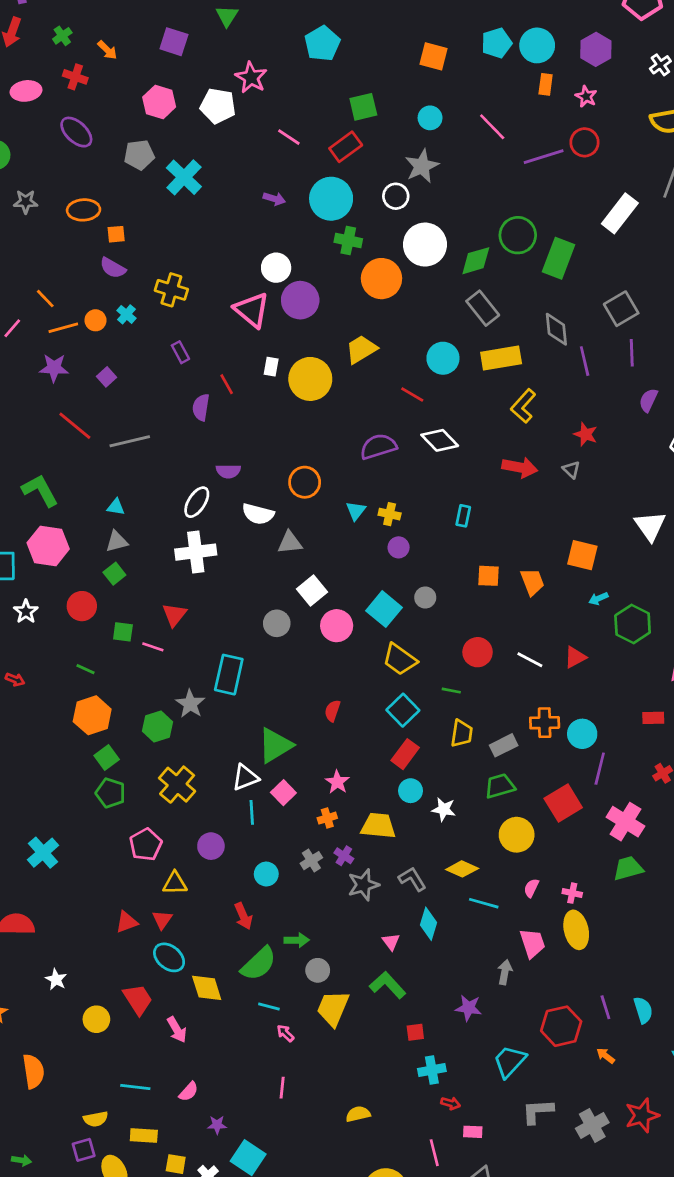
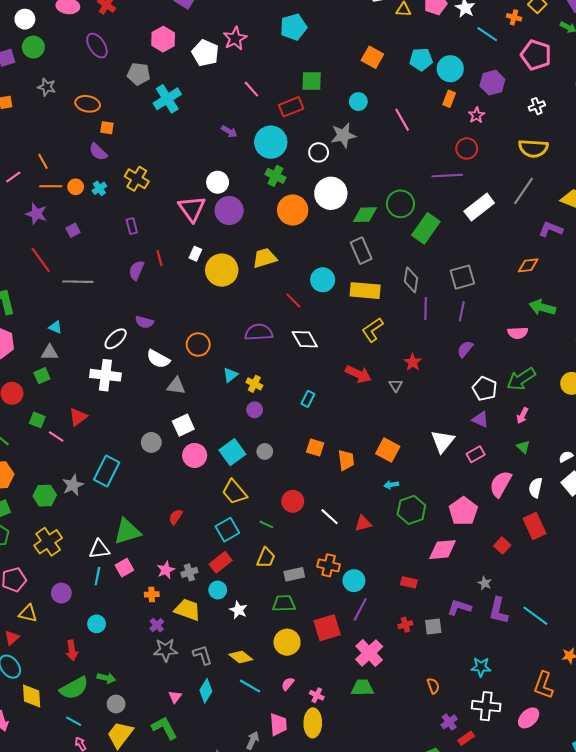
purple line: (544, 157) -> (447, 176), moved
gray cross: (311, 861) -> (189, 572), moved

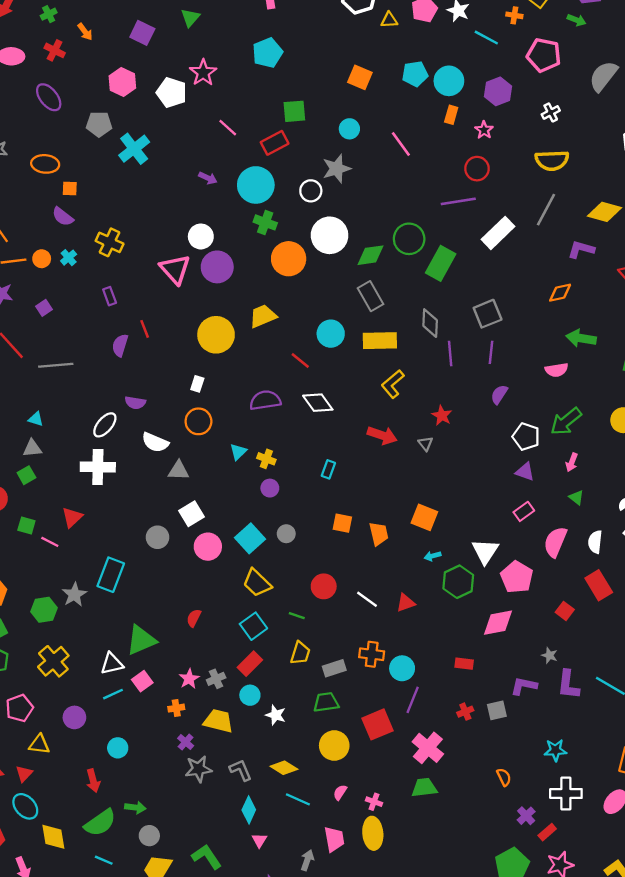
white rectangle: (195, 254) -> (197, 384), moved
white triangle: (443, 441) -> (485, 551), moved
cyan line: (97, 576) -> (113, 694), turned 60
pink triangle: (175, 697) -> (259, 840), moved

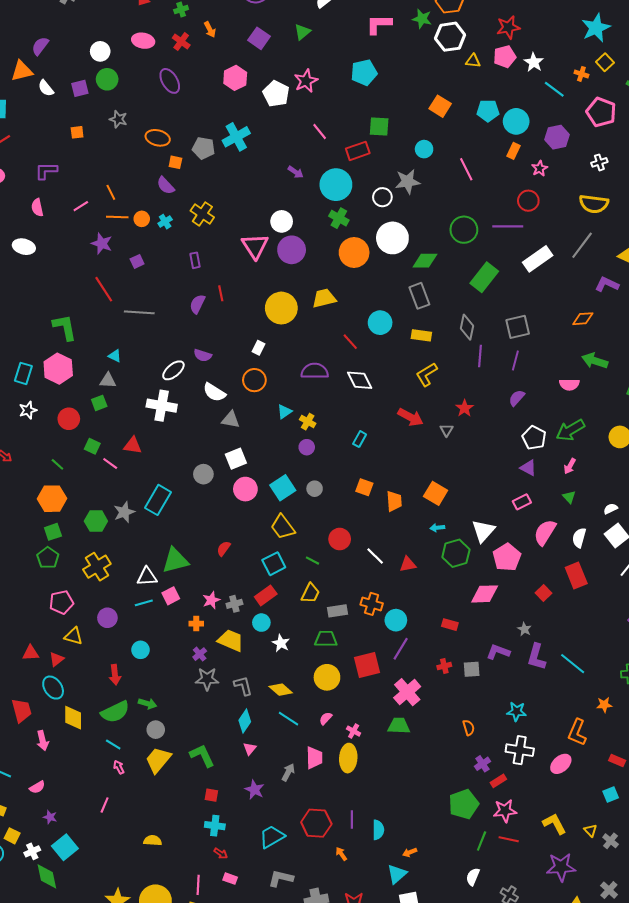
gray pentagon: (99, 124) -> (203, 148), moved
green circle: (409, 239) -> (464, 230), moved
yellow rectangle: (380, 341) -> (421, 335), size x0.7
red triangle: (72, 517) -> (133, 445), turned 42

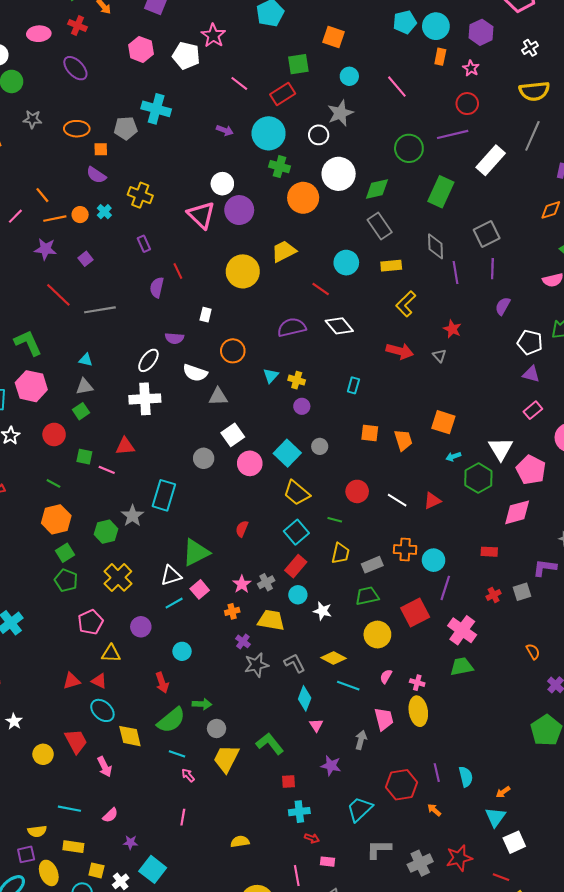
orange square: (440, 106) -> (334, 37), moved
cyan cross: (236, 137) -> (156, 109), turned -32
white rectangle: (259, 348) -> (206, 315), moved
red triangle: (57, 659) -> (99, 681), turned -42

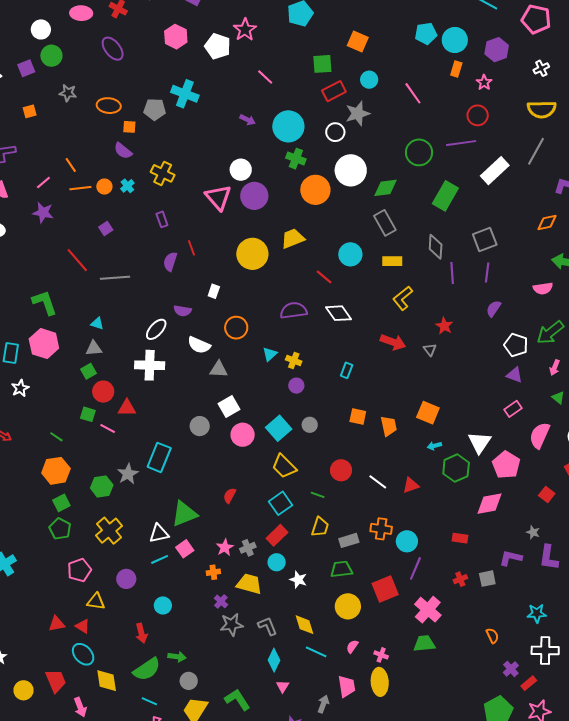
red rectangle: (283, 94) -> (334, 91), moved
purple star: (45, 249) -> (43, 213), moved
red circle: (54, 434) -> (103, 392), moved
yellow diamond: (333, 658) -> (305, 625), turned 40

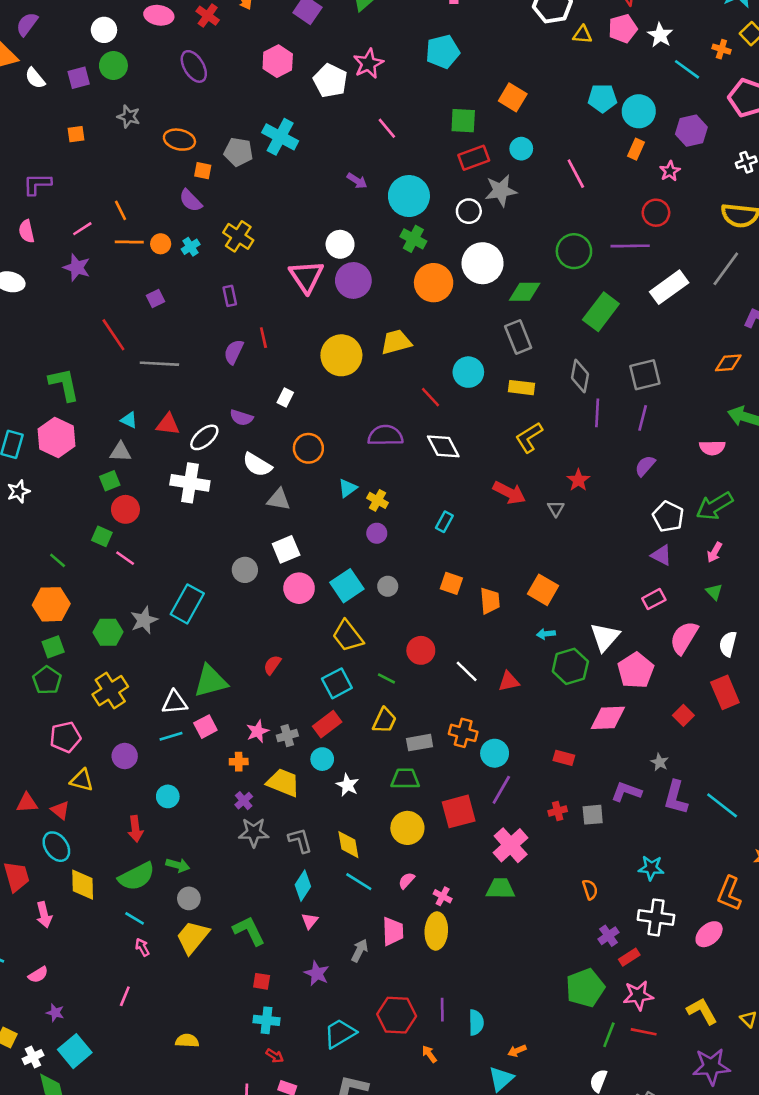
red triangle: (127, 408) -> (168, 424), moved

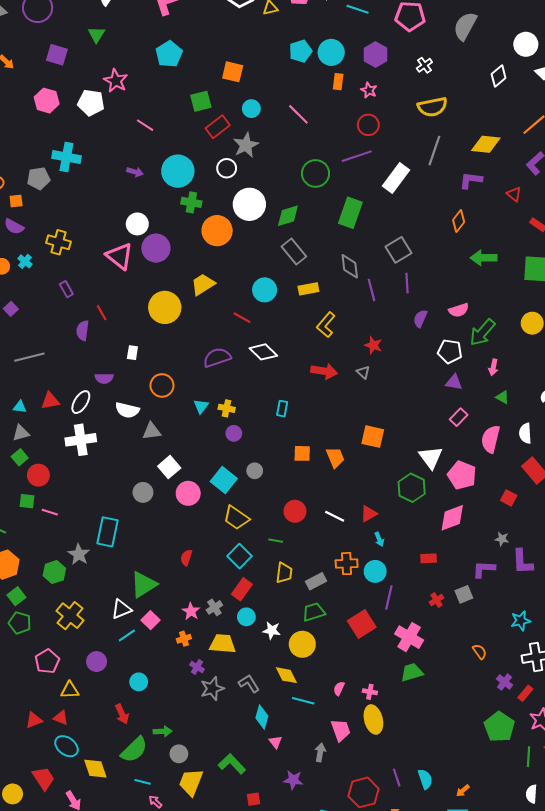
orange diamond: (728, 363) -> (459, 221), turned -30
pink semicircle: (712, 448) -> (459, 310), moved
cyan arrow: (546, 634) -> (379, 539), moved, turned -88
yellow circle: (407, 828) -> (302, 644), moved

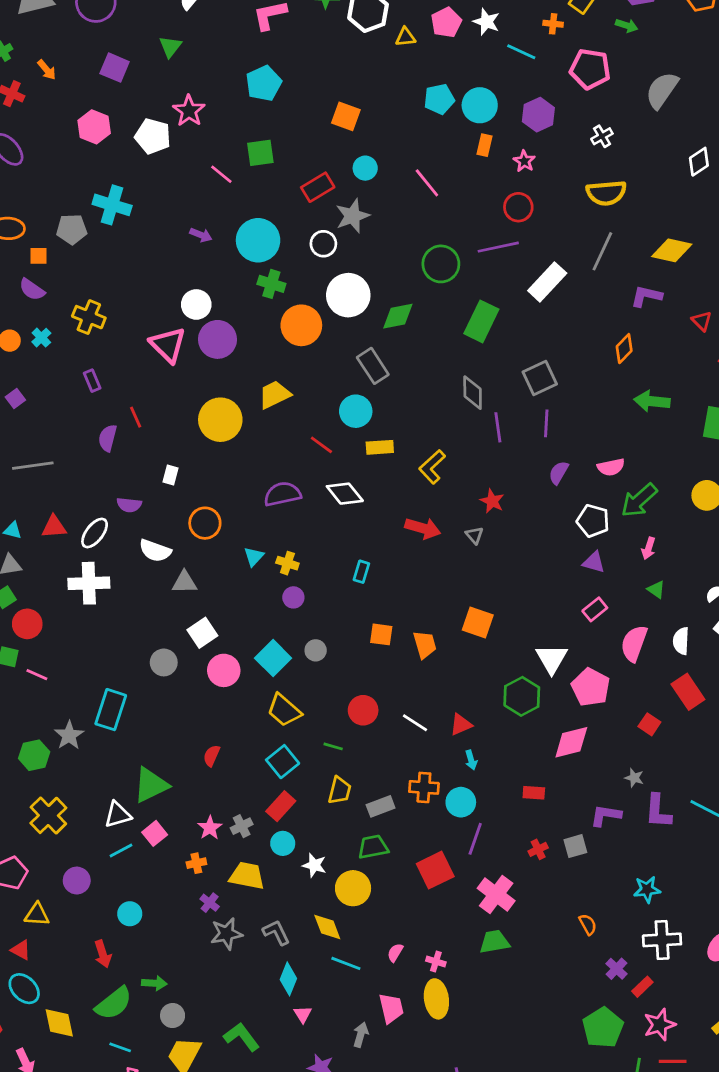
green square: (201, 101) -> (260, 153), moved
gray rectangle: (294, 251) -> (373, 366), moved
yellow rectangle: (308, 289) -> (380, 447), moved

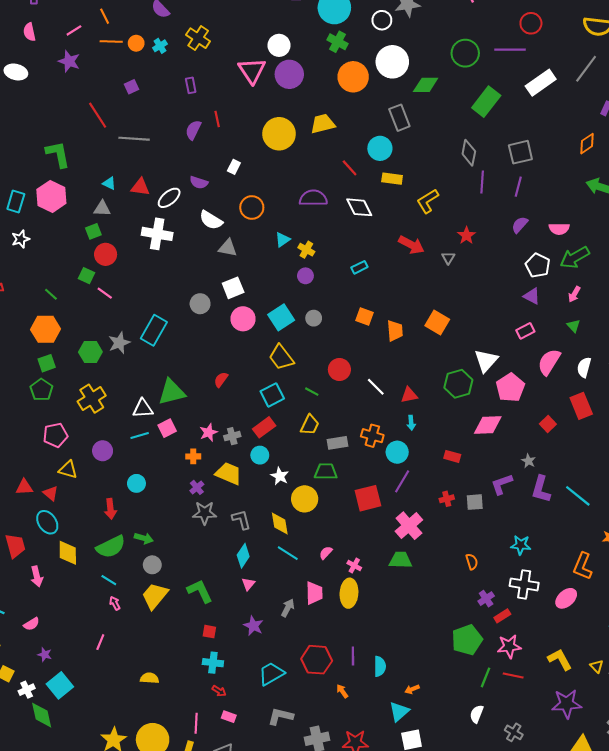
cyan rectangle: (361, 572) -> (359, 267), turned 35
purple L-shape: (606, 815) -> (502, 484), turned -40

